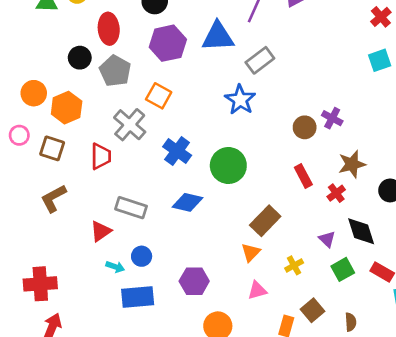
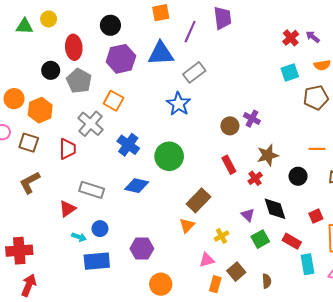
pink triangle: (257, 290) -> (207, 260), moved

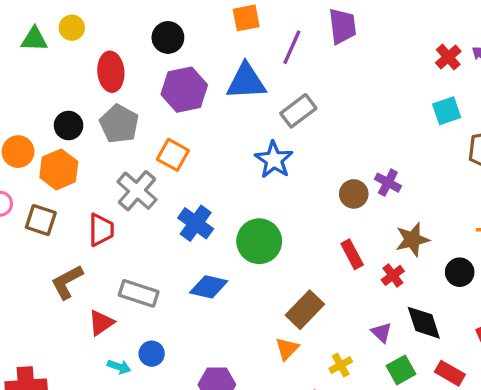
black circle: (51, 70) -> (69, 125), moved
brown L-shape: (30, 182) -> (67, 282), moved

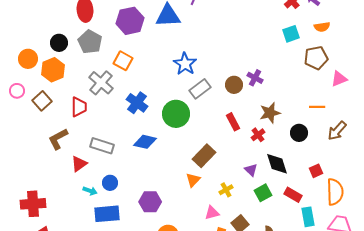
gray rectangle: (298, 111) -> (200, 89), moved
brown square: (41, 220) -> (42, 101), turned 30

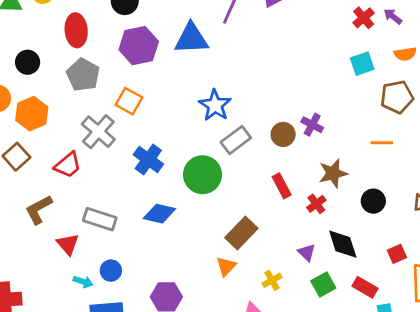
black circle: (59, 43) -> (28, 62), moved
red trapezoid: (79, 107) -> (68, 165), turned 50
orange line: (317, 107) -> (382, 143), moved
red triangle: (79, 164) -> (68, 244), turned -36

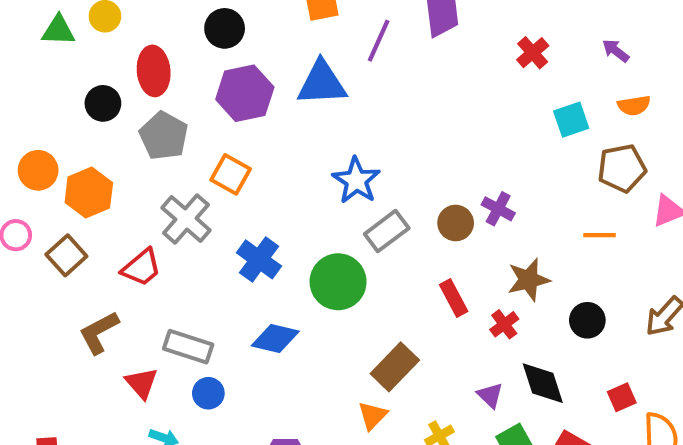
red cross: (364, 18) -> (533, 53), moved
black circle: (28, 62) -> (103, 103), moved
blue circle: (111, 271) -> (208, 393), moved

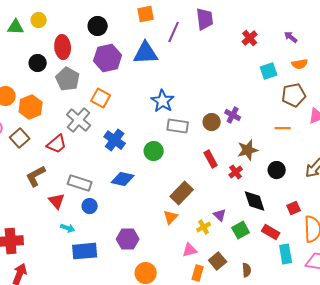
gray rectangle: (387, 231) -> (178, 126), turned 45
green circle: (338, 282) -> (154, 151), size x0.7
purple triangle: (490, 395) -> (220, 215), moved

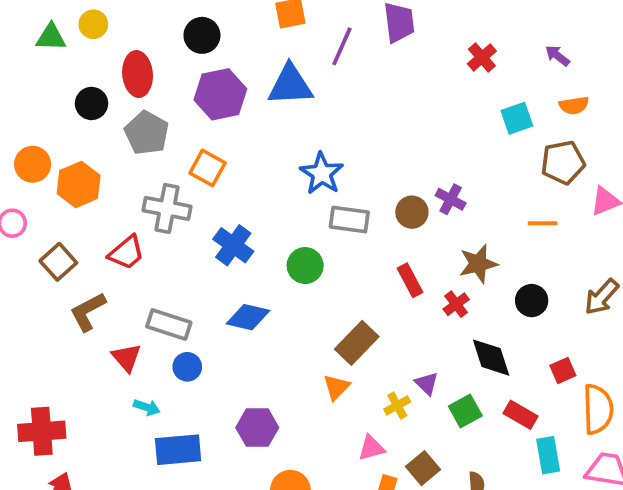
gray cross: (79, 120) -> (167, 208), turned -30
brown square: (20, 138) -> (58, 262), moved

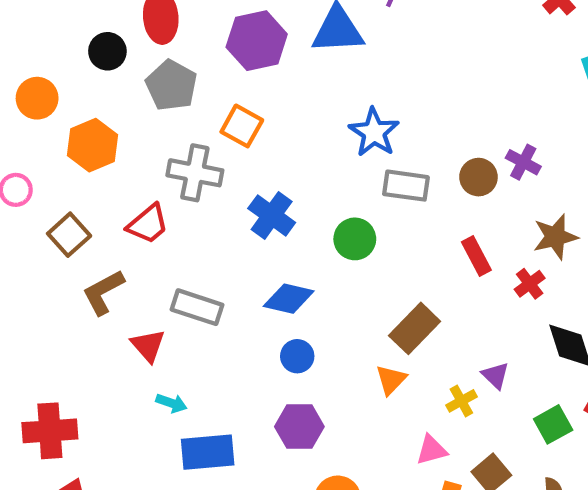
orange circle: (33, 164) -> (37, 98), moved
blue circle: (187, 367) -> (297, 356), moved
green square: (465, 411) -> (553, 424), moved

